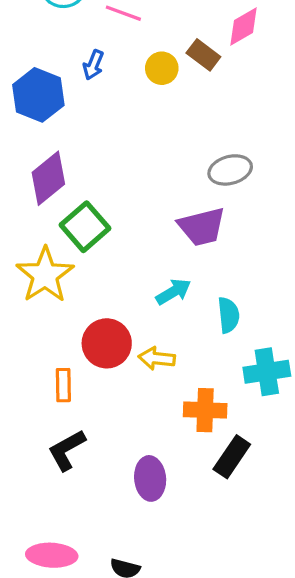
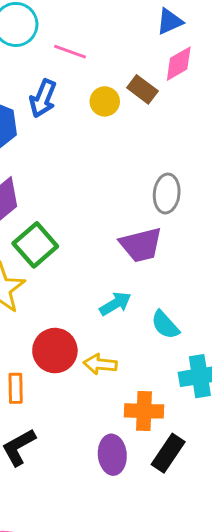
blue arrow: (93, 65) -> (43, 98), size x1.4
gray ellipse: (230, 170) -> (167, 194), turned -69
cyan semicircle: (228, 315) -> (165, 325), turned 144
purple ellipse: (150, 478) -> (112, 455), moved

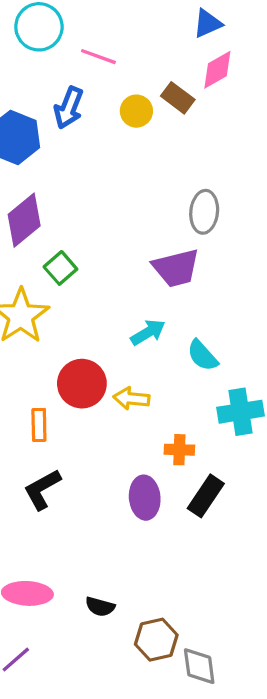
green square: (35, 245) -> (60, 268), size x0.7
orange cross: (144, 411) -> (179, 450), size x0.7

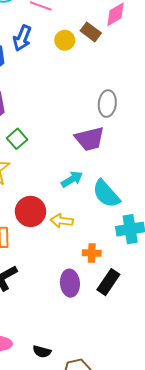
cyan semicircle: (202, 356) -> (106, 194), size x1.4

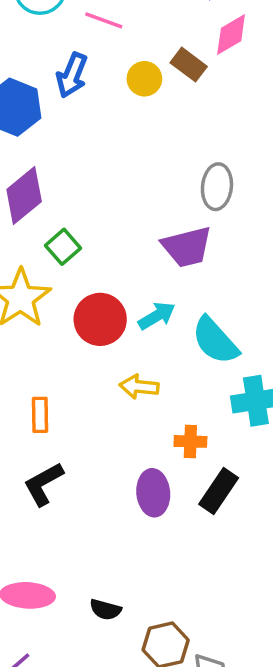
red circle: (30, 211) -> (100, 319), moved

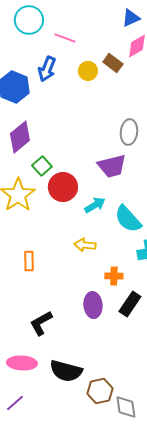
red circle: (100, 319) -> (63, 187), moved
black L-shape: (44, 484) -> (41, 323), moved
black semicircle: (105, 610) -> (66, 371), size x1.8

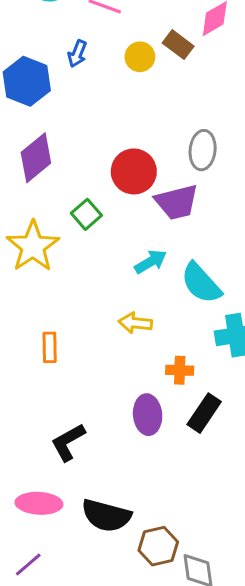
blue arrow: (47, 69) -> (77, 54), size x0.7
green square: (42, 166) -> (86, 214), moved
red circle: (63, 187) -> (134, 171), moved

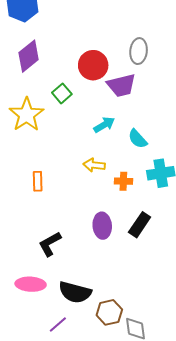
cyan semicircle: (201, 283) -> (138, 139), size x0.7
orange cross: (180, 370) -> (123, 181), moved
purple line: (28, 564) -> (58, 325), moved

